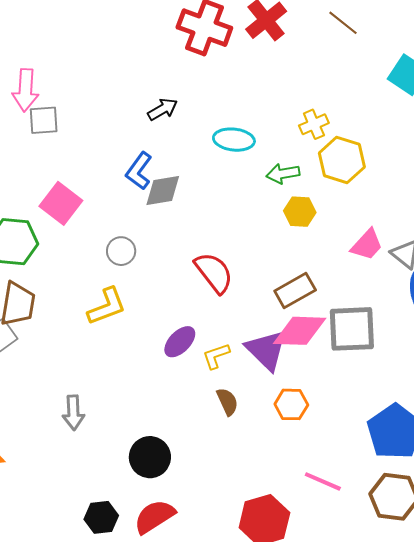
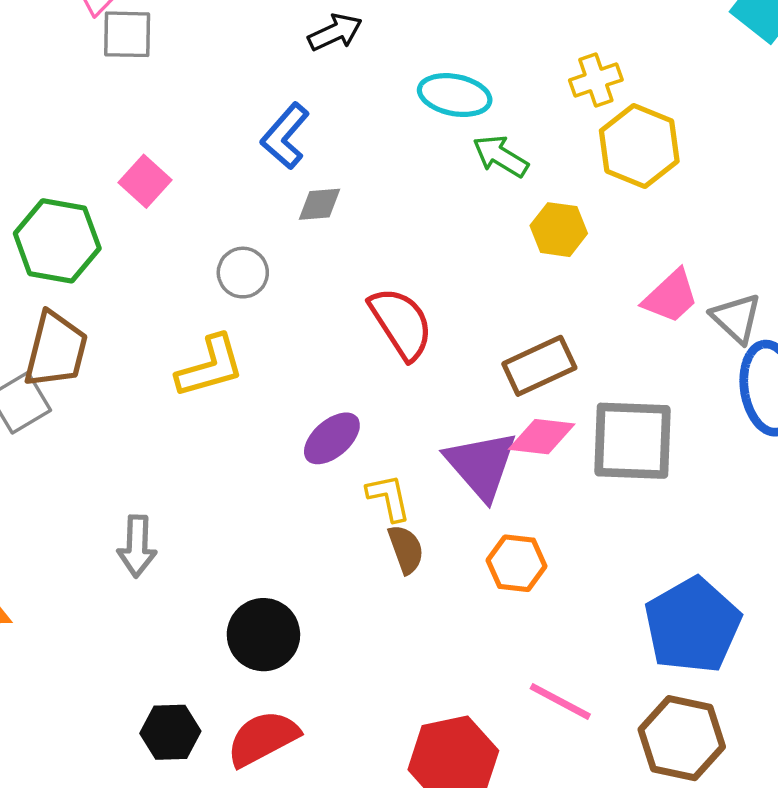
green arrow: (283, 174) -> (501, 156), moved, turned 36
gray diamond: (163, 190) -> (319, 204), moved, size x0.7
pink square: (61, 203) -> (145, 181), size x0.7
pink diamond: (300, 331) -> (542, 437), size x0.7
yellow L-shape: (216, 356) -> (389, 498), moved, turned 92

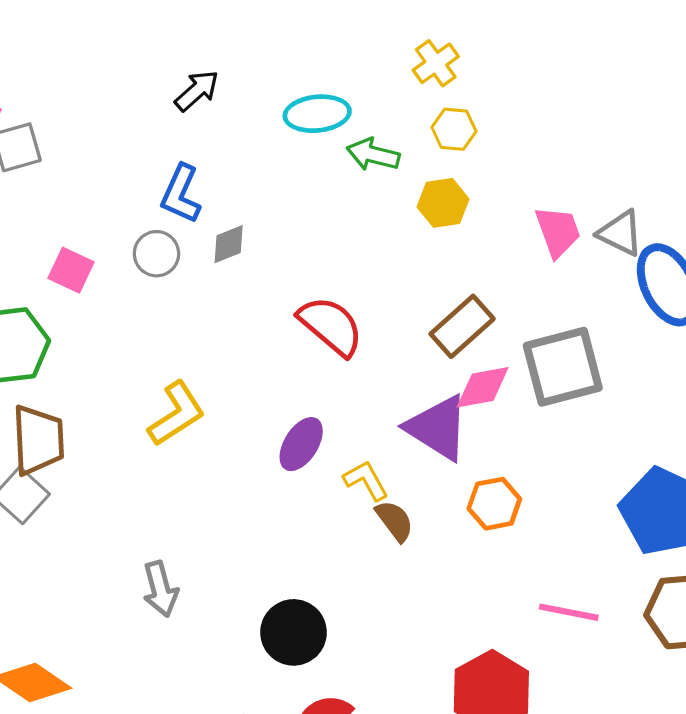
yellow hexagon: (639, 146) -> (454, 129), moved, size x0.6
gray circle: (243, 273) -> (156, 254), moved
pink trapezoid: (671, 297) -> (558, 232), turned -50

